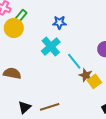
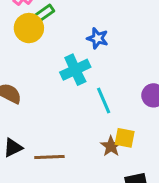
brown star: (86, 75) -> (111, 146), moved
yellow square: (94, 81) -> (125, 138), turned 32

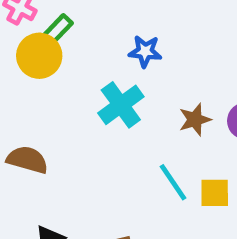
cyan line: (104, 101) -> (173, 182), moved
brown star: (111, 146) -> (195, 120), moved, turned 30

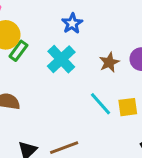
green rectangle: (57, 30) -> (18, 51), moved
blue star: (145, 51) -> (72, 23), turned -30

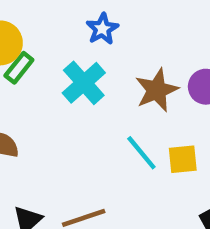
brown star: (109, 62) -> (157, 90), size x1.4

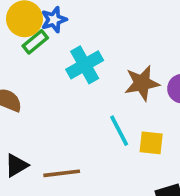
blue star: (102, 29) -> (54, 20), moved

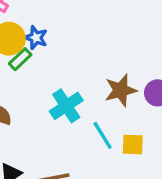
blue star: (54, 20) -> (36, 38), turned -30
cyan cross: (85, 65) -> (66, 106), moved

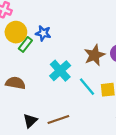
blue star: (36, 38) -> (43, 33), moved

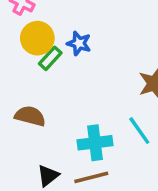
cyan cross: (60, 71) -> (95, 143), moved, turned 30

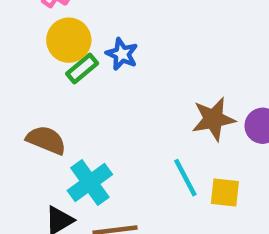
cyan cross: (95, 143) -> (90, 183), moved, turned -36

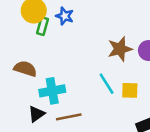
green rectangle: (82, 69) -> (43, 26), turned -30
cyan cross: (90, 183) -> (52, 91), turned 30

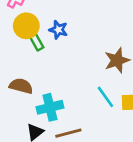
green rectangle: (43, 26) -> (36, 41), turned -42

